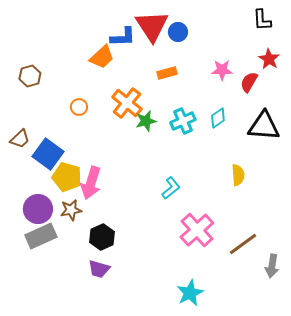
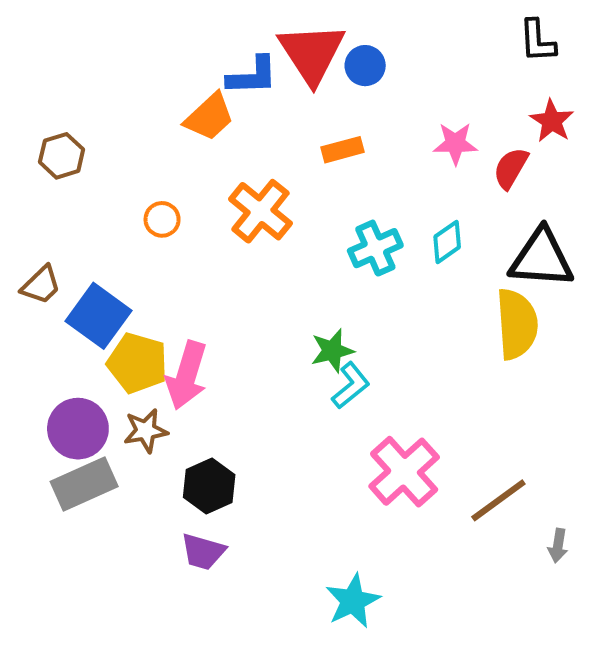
green star: (146, 121) -> (332, 351), moved
yellow semicircle: (238, 175) -> (517, 324), moved, size x1.6
gray arrow: (272, 266) -> (558, 546), size x0.7
cyan star: (190, 293) -> (353, 601), moved

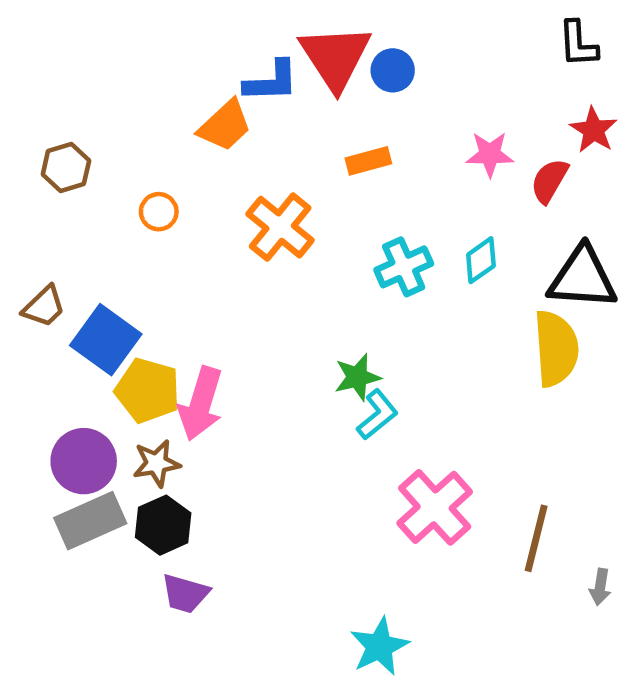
orange circle: (162, 219) -> (159, 212), moved
black hexagon: (209, 486) -> (163, 525), moved
brown line: (498, 500) -> (536, 538), turned -40
purple trapezoid: (203, 552) -> (185, 594), moved

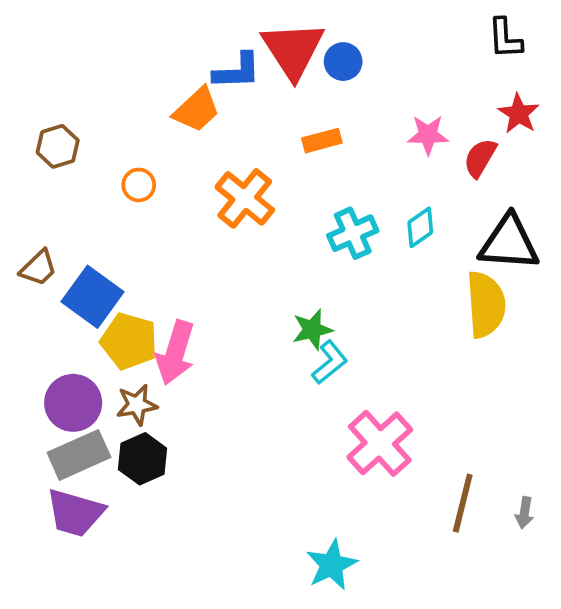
brown line: (536, 538) -> (463, 503), moved
purple trapezoid: (185, 594) -> (75, 513), moved, size x1.4

